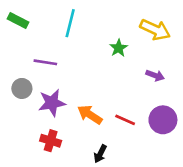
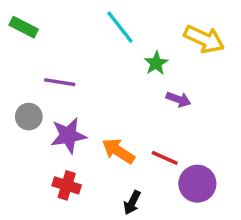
cyan line: (70, 23) -> (120, 27), moved, turned -52
purple arrow: (155, 75) -> (178, 99), moved
purple circle: (163, 120) -> (197, 184), moved

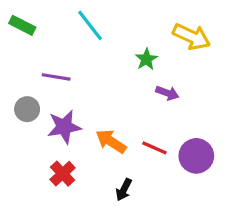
cyan line: (120, 27) -> (90, 25), moved
purple circle: (197, 184) -> (196, 156), moved
red cross: (67, 185) -> (63, 174), turned 30

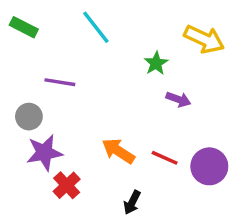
purple star: (64, 127) -> (44, 153), moved

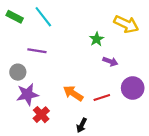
cyan line: (96, 27) -> (43, 17), moved
red line: (165, 158) -> (102, 98), turned -42
purple circle: (209, 166) -> (133, 88), moved

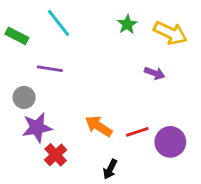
green rectangle: (15, 17) -> (17, 36), moved
green star: (97, 39) -> (127, 24), moved
purple arrow: (110, 61) -> (155, 73), moved
purple circle: (133, 88) -> (170, 142), moved

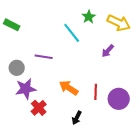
cyan line: (58, 23) -> (72, 33), moved
purple line: (50, 69) -> (44, 57), moved
purple arrow: (155, 73) -> (108, 51), turned 112
red line: (137, 132) -> (96, 92), turned -70

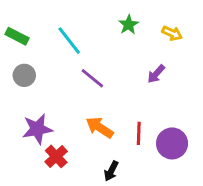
yellow arrow: (119, 23) -> (172, 33), size x0.6
cyan line: (72, 33) -> (69, 41), moved
purple line: (44, 57) -> (92, 78), moved, turned 30
gray circle: (17, 68) -> (24, 75), moved

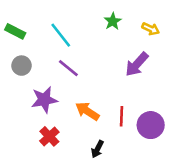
purple arrow: (156, 74) -> (137, 64), size x1.5
purple line: (92, 78) -> (68, 68), moved
purple star: (37, 129) -> (44, 100), moved

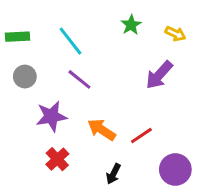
green rectangle: (15, 31) -> (17, 37), turned -30
red line: (122, 116) -> (141, 136), turned 54
purple circle: (151, 125) -> (175, 169), moved

